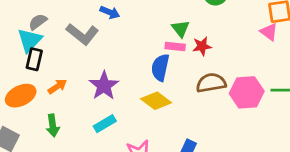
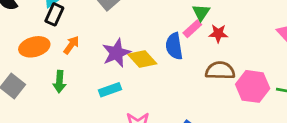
pink rectangle: (175, 47) -> (192, 29), turned -60
blue semicircle: (160, 67) -> (174, 46), turned -32
orange arrow: (57, 86) -> (71, 45), turned -30
yellow diamond: (156, 101) -> (142, 59), moved

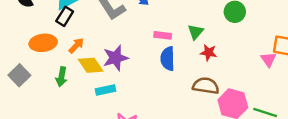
pink rectangle: (192, 29) -> (163, 35), moved, turned 42
yellow diamond: (142, 59) -> (91, 65), moved

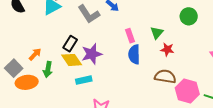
black rectangle: (65, 16) -> (70, 44), moved
pink rectangle: (163, 35) -> (130, 36), turned 64
orange ellipse: (43, 43) -> (27, 82), moved
orange arrow: (76, 46) -> (35, 54), moved

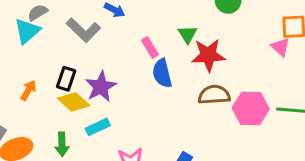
red star: (167, 49) -> (208, 55), size x1.6
orange arrow: (35, 54) -> (28, 90), moved
green arrow: (48, 69) -> (62, 144), moved

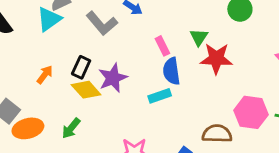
brown semicircle: (214, 95) -> (217, 134), moved
cyan rectangle: (98, 127) -> (160, 96), moved
green arrow: (62, 144) -> (71, 128), turned 35

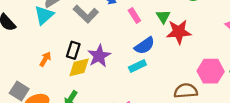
pink rectangle: (162, 46) -> (134, 16), moved
blue semicircle: (171, 71) -> (145, 46), turned -110
yellow diamond: (86, 90) -> (79, 67), turned -55

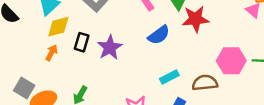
cyan rectangle: (137, 66) -> (169, 77), moved
yellow diamond: (79, 67) -> (58, 27), moved

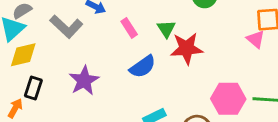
black rectangle: (82, 42) -> (33, 88), moved
orange arrow: (52, 53) -> (15, 108), moved

